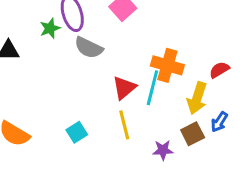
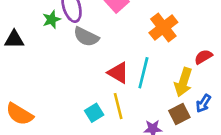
orange cross: (167, 65) -> (163, 27), moved, turned 36
red triangle: (124, 88) -> (118, 73), turned -50
cyan square: (77, 132) -> (94, 113), moved

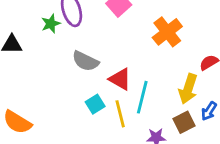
gray semicircle: (86, 37) -> (85, 61), moved
cyan line: (143, 73) -> (142, 97), moved
cyan square: (94, 113) -> (95, 104), moved

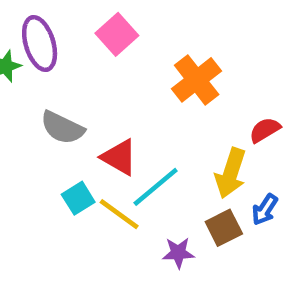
cyan line: (142, 97) -> (156, 187), turned 36
yellow line: (120, 114) -> (119, 214), turned -40

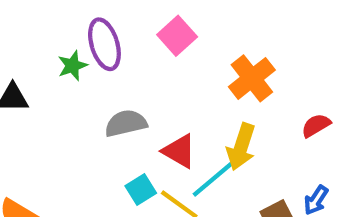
gray semicircle: (62, 128) -> (126, 123), turned 141
yellow arrow: (231, 173) -> (241, 147), moved

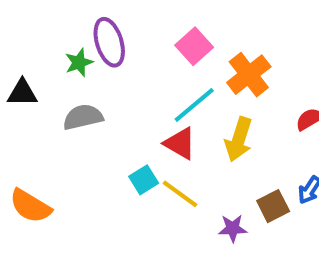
pink square: (177, 36) -> (194, 46), moved
gray semicircle: (126, 123) -> (83, 117), moved
cyan line: (213, 179) -> (194, 105), moved

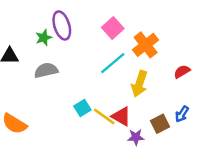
red triangle: (180, 143) -> (121, 116), moved

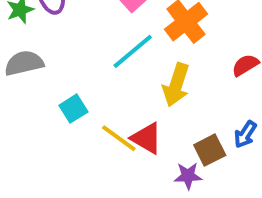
cyan square: (82, 108) -> (73, 109), moved
purple star: (136, 137) -> (188, 176), moved

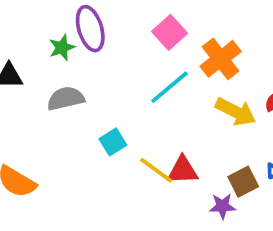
yellow arrow: (176, 85) -> (236, 112), moved, turned -81
red triangle: (147, 138) -> (183, 170), turned -32

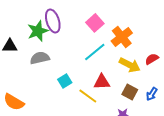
green star: (62, 47) -> (38, 31), size x1.5
red triangle: (183, 170) -> (102, 82), moved
brown square: (243, 182) -> (130, 92), moved, turned -35

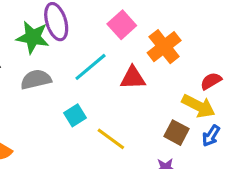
green star: (38, 31) -> (33, 37), turned 30
cyan line: (95, 52) -> (91, 67), moved
yellow arrow: (130, 65) -> (198, 106), moved
red triangle: (102, 82) -> (133, 78), moved

